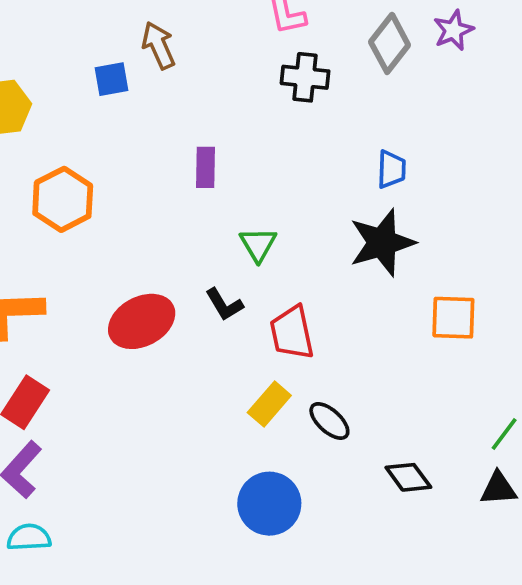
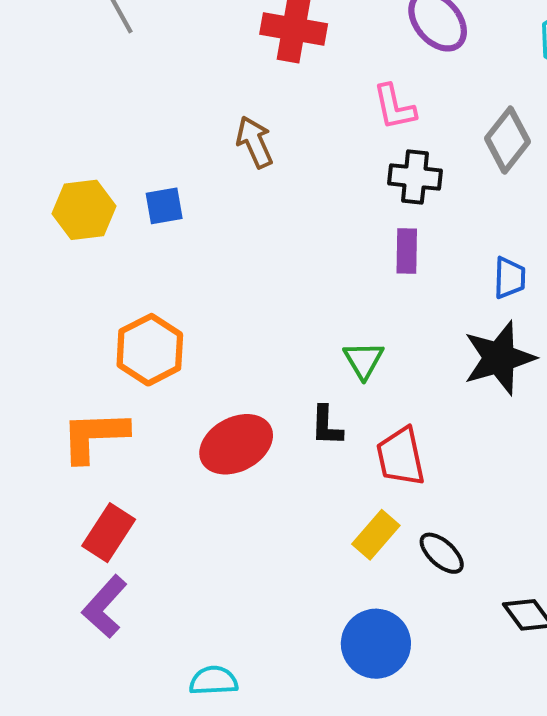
blue square: (112, 79) -> (164, 206), moved
purple rectangle: (205, 167) -> (407, 251), moved
orange hexagon: (63, 199) -> (150, 350), moved
black L-shape: (224, 305) -> (327, 426), turned 33
cyan semicircle: (29, 537) -> (214, 681), moved

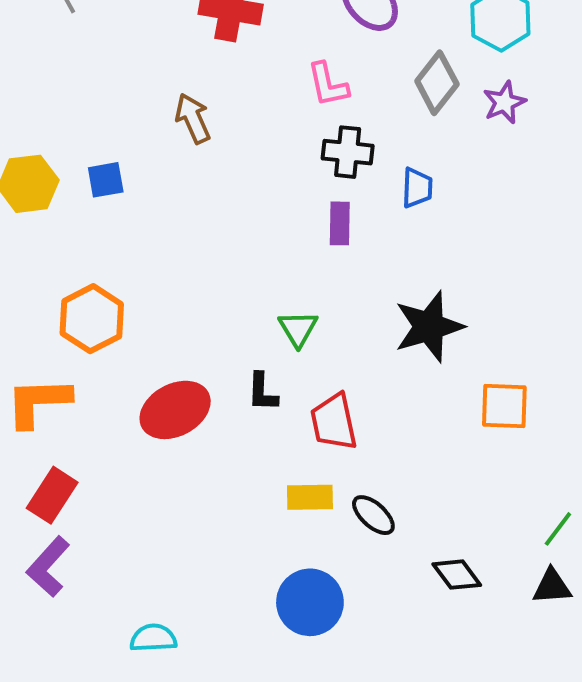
gray diamond: (507, 140) -> (437, 83), moved
blue trapezoid: (510, 278) -> (417, 188), moved
yellow rectangle: (376, 535) -> (310, 497), turned 48

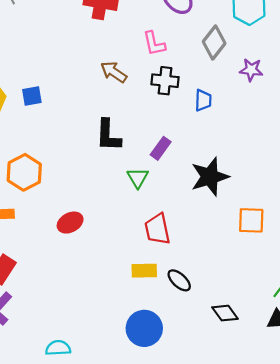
purple star: (504, 102) -> (251, 70), moved, turned 30
brown arrow: (193, 118) -> (114, 72), moved, turned -32
purple rectangle: (340, 223) -> (161, 148), moved, turned 35
black L-shape: (262, 392) -> (108, 135), moved, size x1.5
red ellipse: (175, 410) -> (70, 223), size x0.7

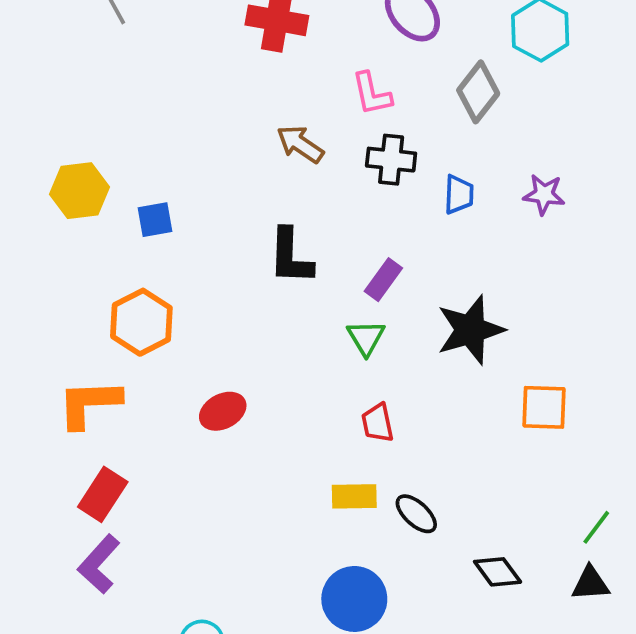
purple star: (251, 70) -> (544, 194), moved
blue square: (32, 96) -> (155, 220), moved
green triangle: (138, 178) -> (366, 338), moved
red trapezoid: (157, 229) -> (378, 423), size x0.7

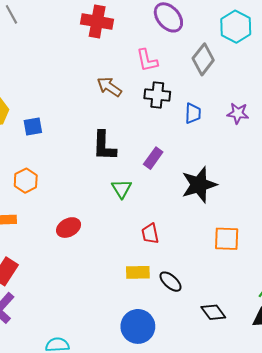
orange hexagon: (141, 322) -> (26, 181), size x0.7
green triangle: (366, 338) -> (122, 189), moved
orange square: (544, 407) -> (227, 239), moved

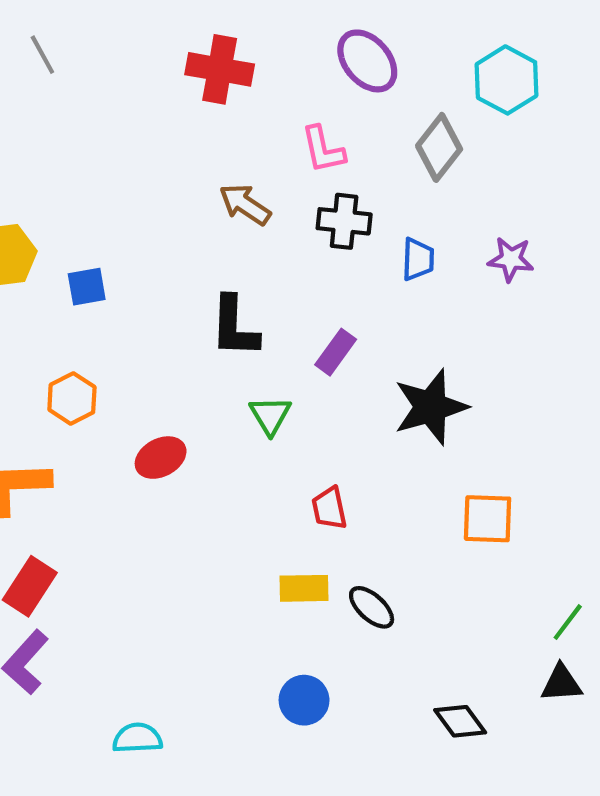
red ellipse: (69, 228) -> (161, 458), moved
black diamond: (213, 312) -> (460, 721), moved
blue circle: (138, 326) -> (304, 700), size x0.7

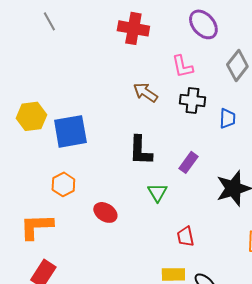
blue square: (87, 287) -> (70, 131), size x1.8
red ellipse: (161, 458) -> (105, 212), turned 60

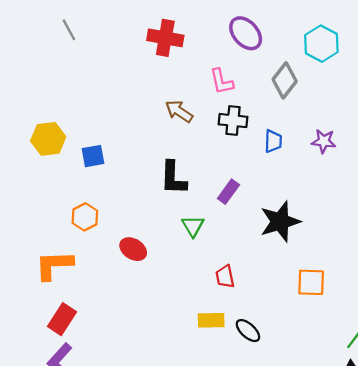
blue square: (70, 131) -> (93, 156), size x0.6

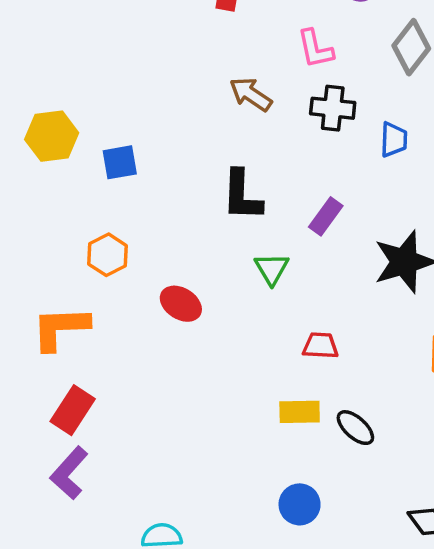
red trapezoid: (225, 277) -> (320, 346), turned 105

